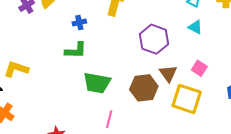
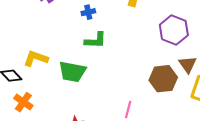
blue cross: (79, 22) -> (88, 12), moved
green trapezoid: (97, 83) -> (72, 72), moved

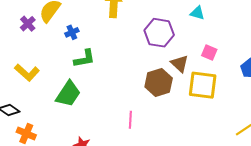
yellow L-shape: (36, 58) -> (27, 72), moved, turned -145
green trapezoid: (72, 72) -> (68, 94), turned -56

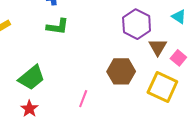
brown triangle: (180, 64) -> (158, 47), moved
green trapezoid: (68, 94) -> (32, 78), moved

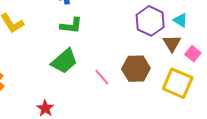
cyan triangle: (179, 17) -> (180, 20), moved
green trapezoid: (32, 78) -> (64, 61), moved
pink line: (83, 99) -> (102, 77), moved, turned -60

